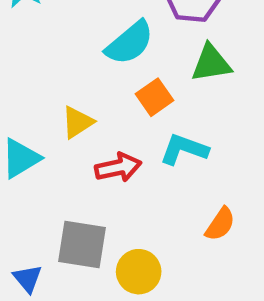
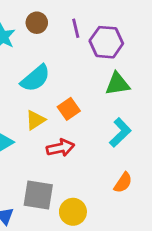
cyan semicircle: (130, 43) -> (35, 78), moved
orange square: (154, 97) -> (69, 109), moved
cyan L-shape: (184, 149) -> (120, 133), moved, turned 116

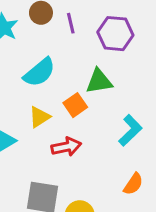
purple line: (76, 28) -> (71, 23), moved
green triangle: (117, 84) -> (99, 81), moved

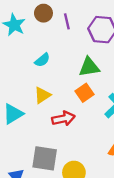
cyan semicircle: (39, 72) -> (42, 60), size x0.6
orange square: (75, 105) -> (84, 93), moved

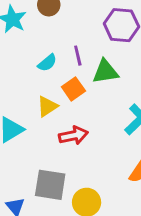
purple line: (67, 21) -> (78, 56), moved
orange square: (84, 93) -> (73, 89), moved

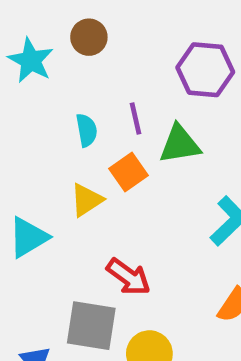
cyan semicircle: (47, 63) -> (87, 130), turned -60
red arrow: (73, 135) -> (128, 277), moved, turned 48

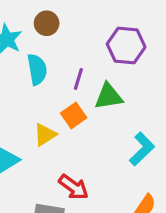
purple line: (135, 119) -> (78, 79), turned 30
cyan semicircle: (87, 130) -> (37, 69), moved, size x1.4

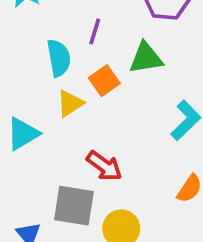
cyan semicircle: (37, 69) -> (59, 58), moved
purple line: (78, 79) -> (95, 31), moved

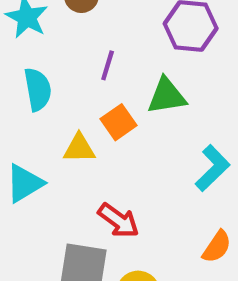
cyan semicircle: (59, 58) -> (38, 89), moved
yellow triangle: (70, 103) -> (79, 148), turned 32

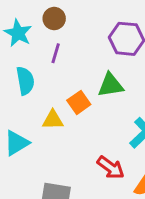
purple line: (108, 65) -> (56, 53), moved
red arrow: (119, 220) -> (111, 168), moved

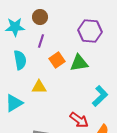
cyan star: (18, 33) -> (15, 27), turned -30
orange square: (79, 102) -> (57, 60), moved

